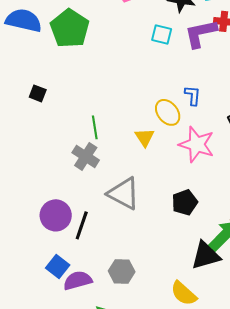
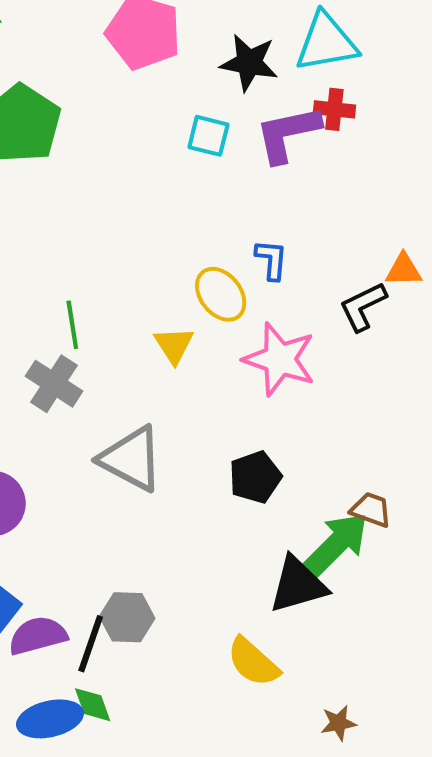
black line: (82, 225) -> (91, 644), moved

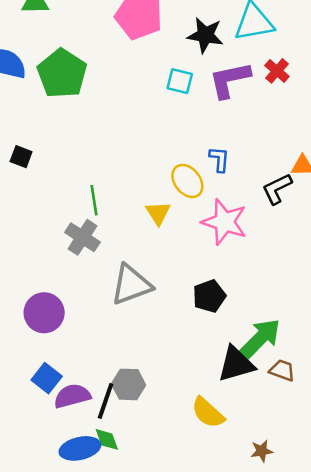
red cross: (334, 109) -> (277, 71), moved, turned 35
gray triangle: (131, 459) -> (131, 285), turned -48
brown trapezoid: (371, 510) -> (282, 370), moved

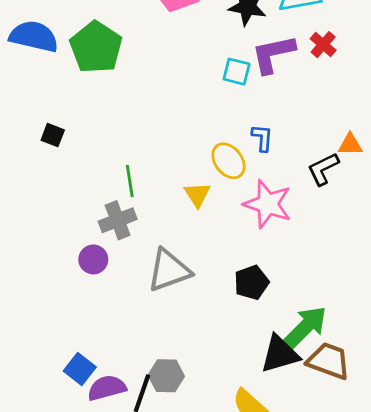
cyan square: (180, 81) -> (237, 72), moved
gray cross: (82, 237) -> (118, 220), turned 36
purple circle: (44, 313) -> (93, 259), moved, size x0.7
brown trapezoid: (282, 370) -> (329, 361), size x1.6

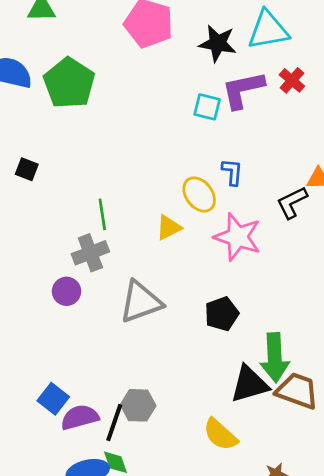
yellow triangle: (197, 195) -> (169, 228), turned 36
green arrow: (306, 327) -> (275, 358), turned 132

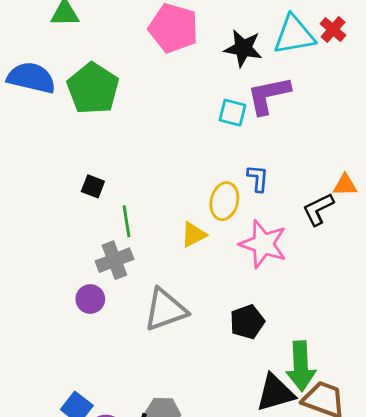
red cross: (292, 80) -> (333, 29), moved
black square: (27, 169) -> (93, 186), moved
yellow ellipse: (199, 194) -> (224, 201), turned 52

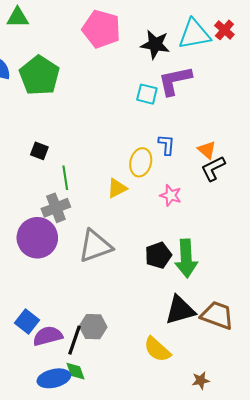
orange triangle: (345, 185) -> (207, 150), moved, turned 42
pink star: (263, 244) -> (171, 195), size x0.6
purple circle: (90, 299) -> (37, 238), size x1.8
green arrow: (301, 366) -> (186, 258), moved

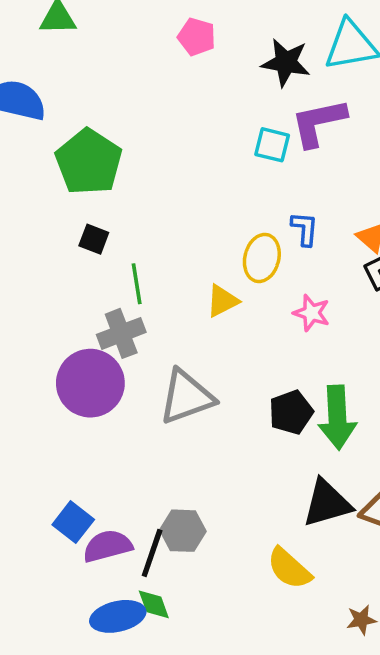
pink pentagon: (101, 29) -> (197, 37), size x0.6
green pentagon: (39, 75) -> (89, 162), moved

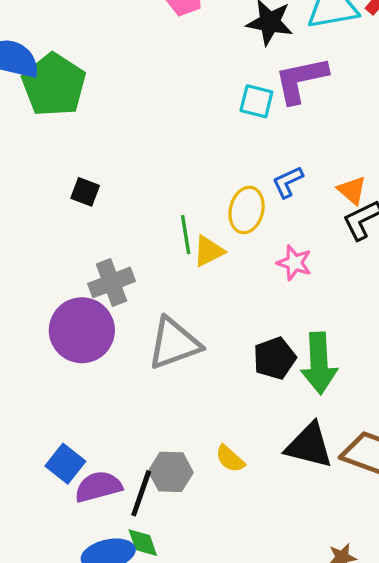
green pentagon: (89, 162) -> (54, 85), moved
blue L-shape: (305, 229) -> (288, 182), turned -120
green line: (137, 284) -> (186, 235), moved
black triangle: (327, 503) -> (309, 446), turned 30
yellow semicircle: (289, 568) -> (230, 459), moved, size x0.7

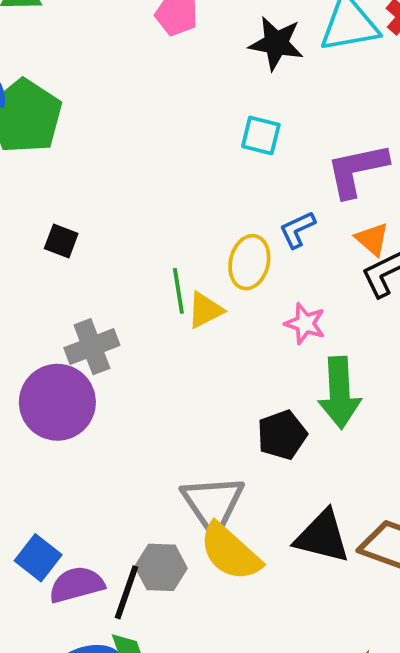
purple L-shape: (301, 80) -> (357, 170), moved
gray triangle: (174, 343) -> (213, 504), moved, turned -44
green arrow: (319, 363) -> (340, 393), moved
yellow semicircle: (230, 459) -> (230, 552), size x1.8

